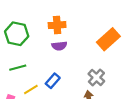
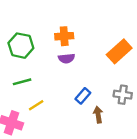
gray cross: (96, 77) -> (123, 95), moved, turned -35
blue rectangle: (53, 81) -> (83, 96), moved

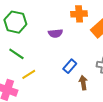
orange cross: (64, 36) -> (79, 14), moved
green line: (22, 82) -> (16, 54), turned 49

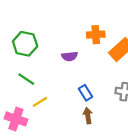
blue rectangle: (70, 66) -> (86, 93), turned -72
brown arrow: (83, 83) -> (88, 116), moved

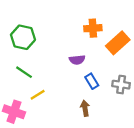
purple semicircle: (70, 56) -> (77, 60), moved
blue rectangle: (86, 93) -> (92, 81), moved

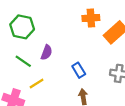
purple semicircle: (77, 60) -> (47, 52), moved, turned -64
blue rectangle: (92, 81) -> (79, 70), moved

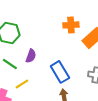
blue rectangle: (79, 70) -> (60, 72), size x1.5

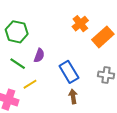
orange cross: (71, 25) -> (80, 24), turned -35

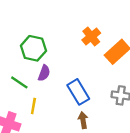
green hexagon: (17, 32) -> (33, 48), moved
yellow line: (30, 84) -> (33, 106), turned -48

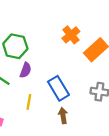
yellow line: (33, 106) -> (29, 102), moved

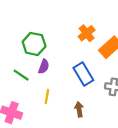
blue rectangle: (58, 88) -> (83, 74), moved

